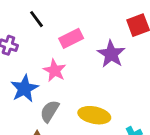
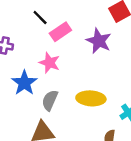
black line: (36, 19) -> (40, 17), moved

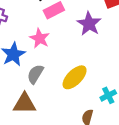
yellow ellipse: (91, 98) -> (75, 77), turned -56

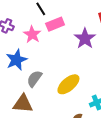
pink star: (40, 38) -> (32, 34), moved

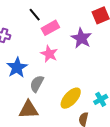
pink star: (32, 34) -> (49, 54), moved
yellow ellipse: (68, 84) -> (71, 98), moved

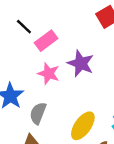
purple star: (81, 38) -> (81, 63), moved

